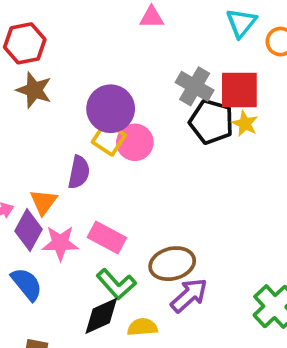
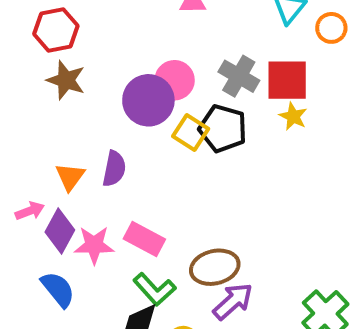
black pentagon: (211, 122) -> (223, 128), moved
yellow square: (109, 139) -> (191, 132), moved
pink circle: (135, 142) -> (175, 80), moved
orange triangle: (43, 202) -> (70, 177), moved

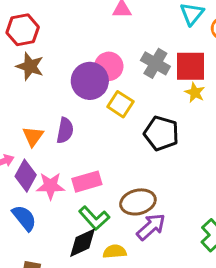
black pentagon: (223, 128) -> (161, 133), moved
pink rectangle: (144, 239) -> (87, 182), turned -44

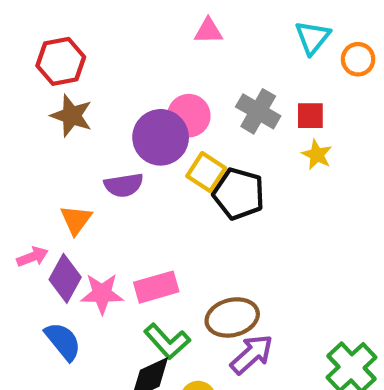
red square: (190, 66) -> (310, 116), size x0.6
purple semicircle: (65, 130) -> (124, 185), moved, turned 70
black pentagon: (161, 133) -> (239, 194), moved

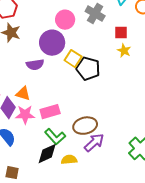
gray cross: (258, 111) -> (95, 14), moved
pink circle: (189, 116) -> (65, 20), moved
orange triangle: (76, 220) -> (23, 94), moved, turned -49

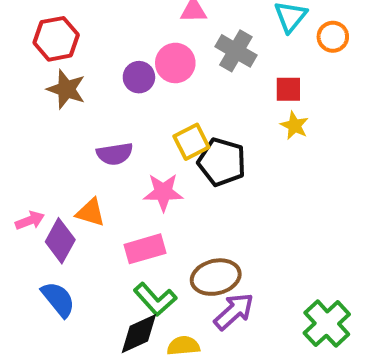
purple circle: (52, 43) -> (139, 77), moved, size x0.6
yellow square: (73, 59) -> (191, 142), turned 30
pink star: (25, 115) -> (163, 192), moved

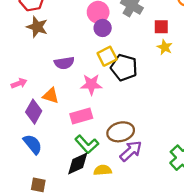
purple circle: (139, 77) -> (103, 28), moved
pink arrow: (30, 221) -> (19, 83), moved

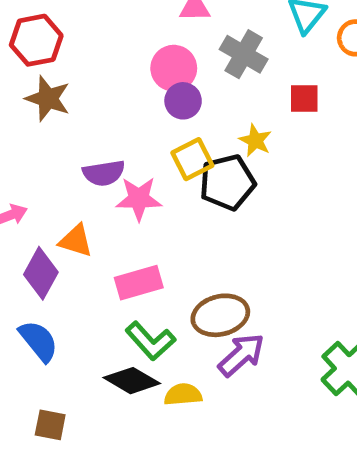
yellow star: (165, 47) -> (255, 140), moved
black pentagon: (124, 67) -> (227, 182), turned -30
pink star: (91, 84) -> (139, 199), moved
black diamond: (78, 163) -> (132, 381), turned 55

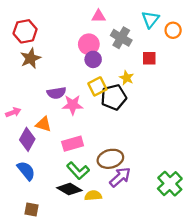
brown star: (48, 99) -> (30, 58), turned 30

